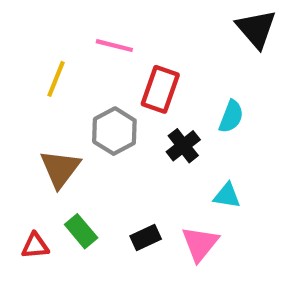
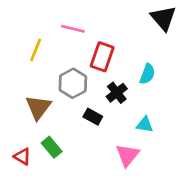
black rectangle: (146, 237) -> (93, 117), moved, turned 54
red triangle: (35, 246) -> (22, 157), turned 36

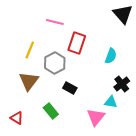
yellow line: (36, 50) -> (30, 50), moved
black cross: (117, 93) -> (122, 84), moved
cyan triangle: (145, 125) -> (111, 102), moved
green rectangle: (52, 147) -> (51, 111), moved

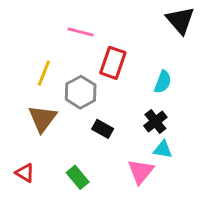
black cross: (122, 84) -> (155, 122), moved
green rectangle: (51, 111) -> (78, 177), moved

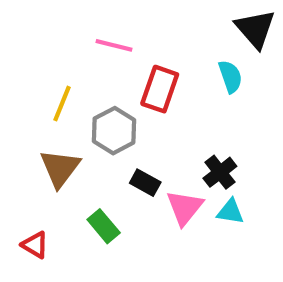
cyan semicircle: (163, 82) -> (230, 77), moved, turned -40
pink triangle: (141, 171) -> (185, 207), moved
green rectangle: (78, 177) -> (104, 226), moved

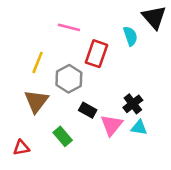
cyan semicircle: (230, 77) -> (130, 36), moved
red triangle: (35, 245) -> (21, 148), turned -42

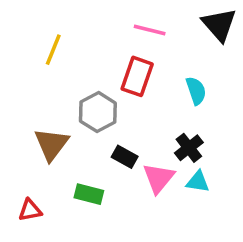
pink line: (69, 27) -> (150, 30), moved
cyan semicircle: (130, 36) -> (196, 91), moved
yellow line: (38, 62) -> (53, 50), moved
green rectangle: (63, 136) -> (89, 194), turned -36

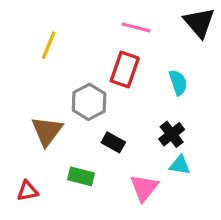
pink triangle: (159, 178) -> (144, 188), moved

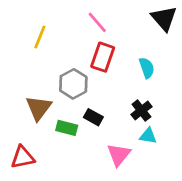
pink line: (136, 27) -> (97, 22), moved, turned 35
green rectangle: (81, 176) -> (67, 128), moved
red triangle: (28, 191) -> (23, 157), size x1.4

